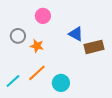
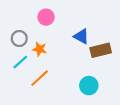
cyan line: (13, 81) -> (20, 62), moved
cyan circle: (61, 83) -> (89, 86), moved

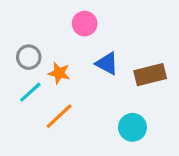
pink circle: (46, 17) -> (85, 24), moved
blue triangle: (81, 36) -> (107, 63), moved

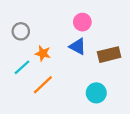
pink circle: (85, 24) -> (82, 22), moved
gray circle: (29, 57) -> (21, 31), moved

